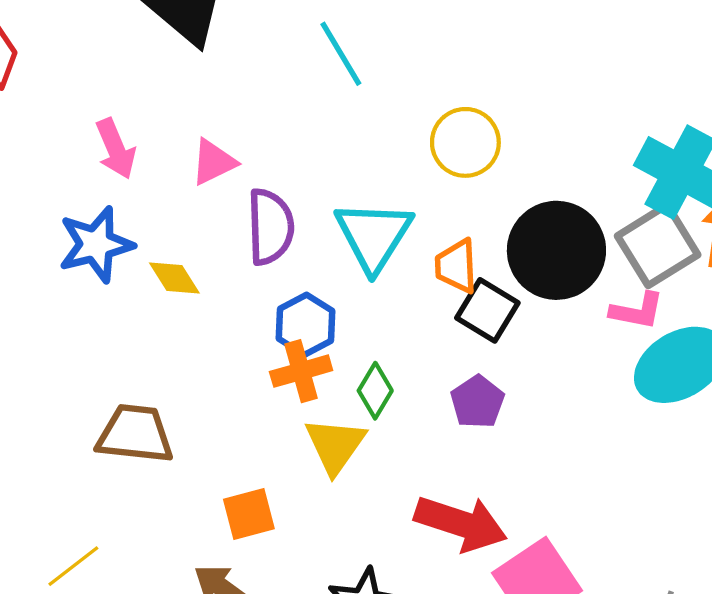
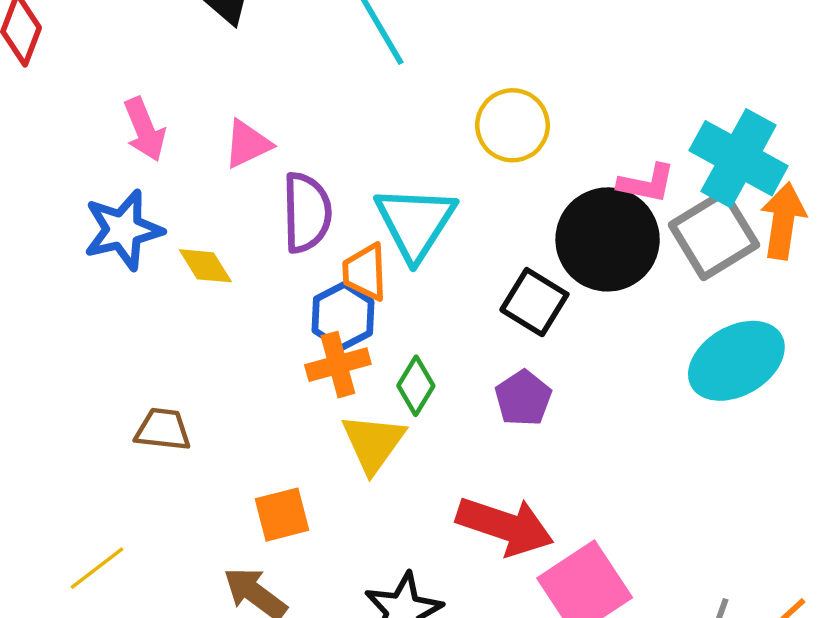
orange trapezoid: (456, 266) -> (365, 272), moved
pink L-shape: (637, 311) -> (647, 183), moved
brown trapezoid: (135, 434) -> (163, 430), size x0.7

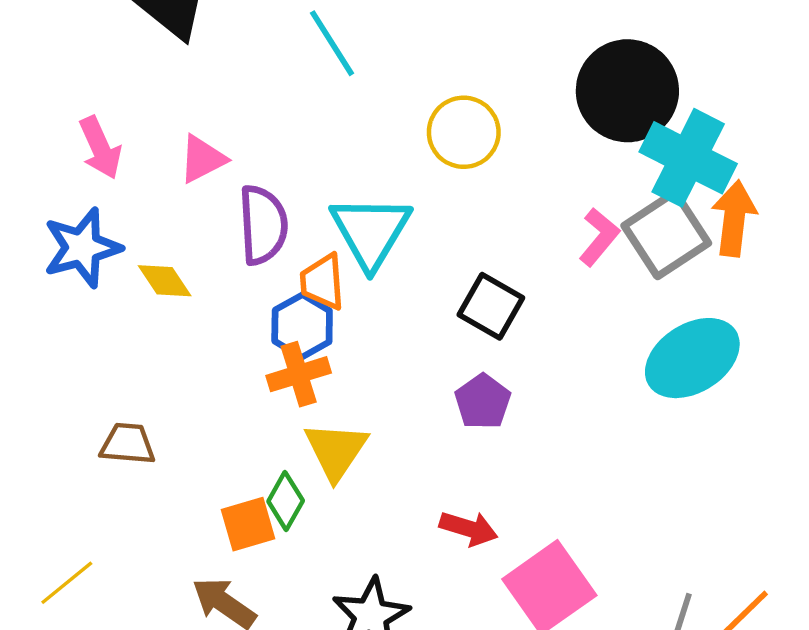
pink L-shape: (647, 183) -> (599, 237), moved, turned -60
black circle: (608, 239) -> (627, 91), moved
green diamond: (416, 386) -> (286, 501), moved
red arrow: (505, 526) -> (469, 528), size x0.6

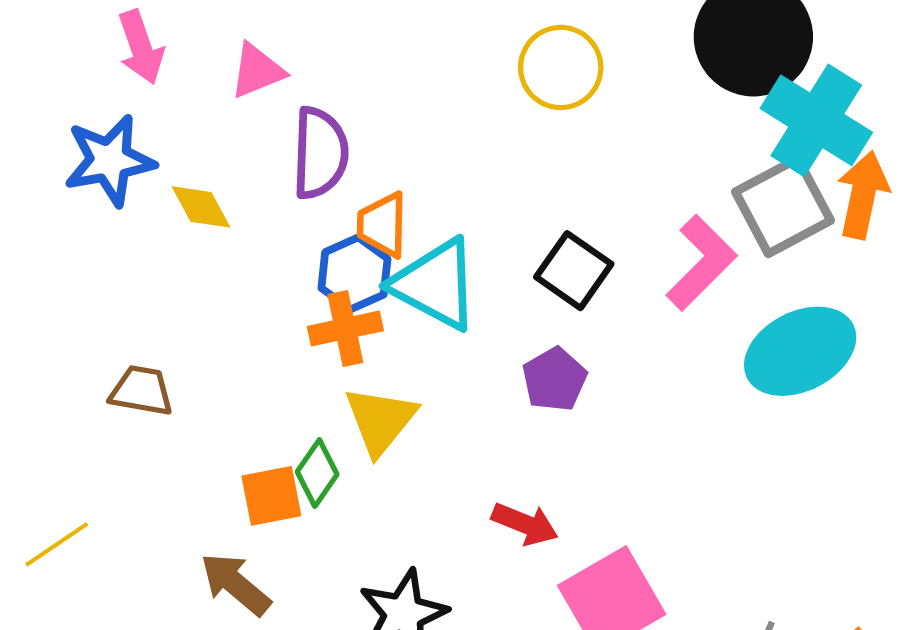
cyan triangle: (371, 232) -> (435, 284), moved, turned -38
pink L-shape: (599, 237) -> (701, 263), moved, size x1.4

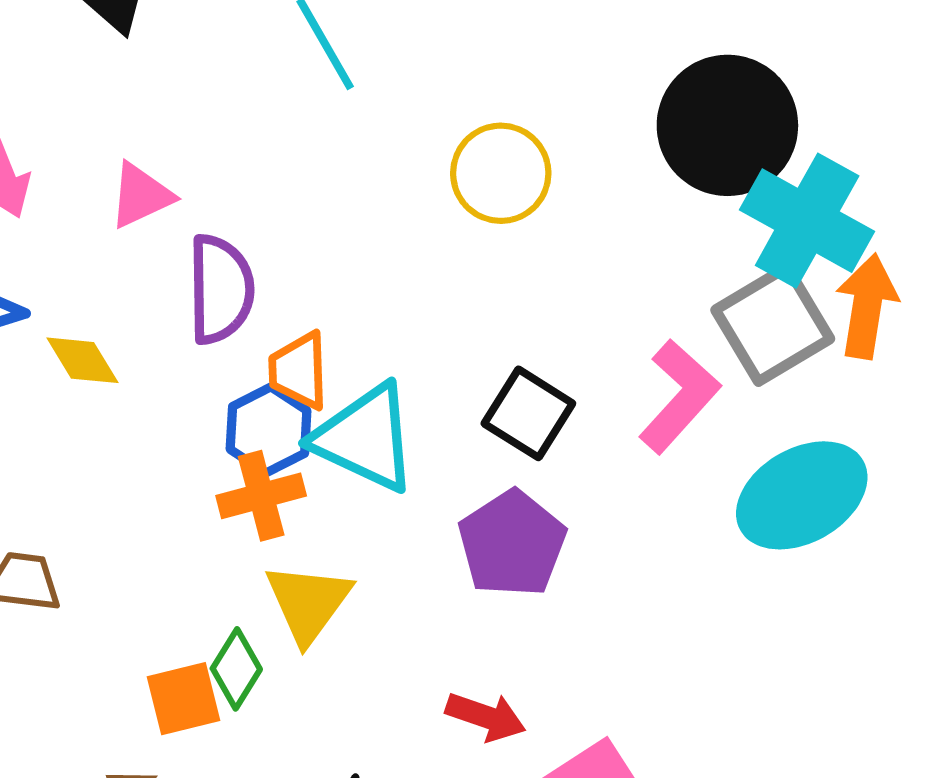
purple pentagon: (554, 379) -> (512, 544), size x1.4

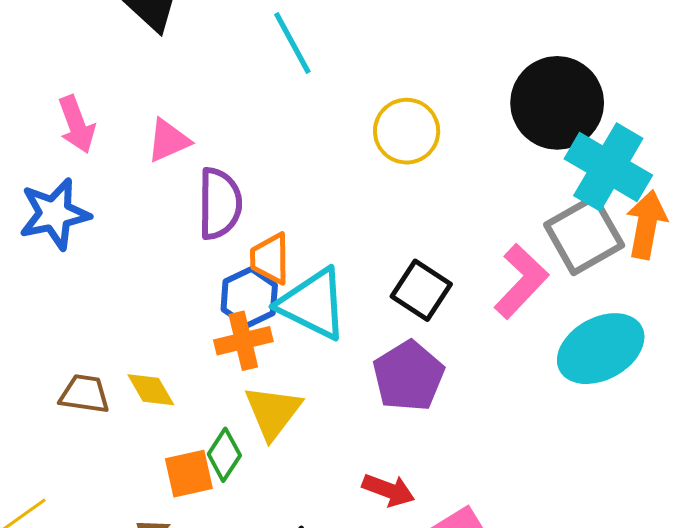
yellow diamond: (82, 360) -> (151, 390), moved

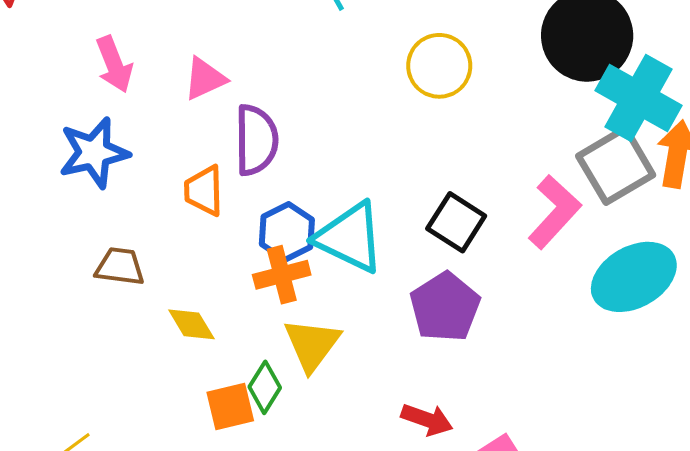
orange trapezoid: (270, 259) -> (204, 191), moved
brown trapezoid: (85, 394) -> (120, 266), moved

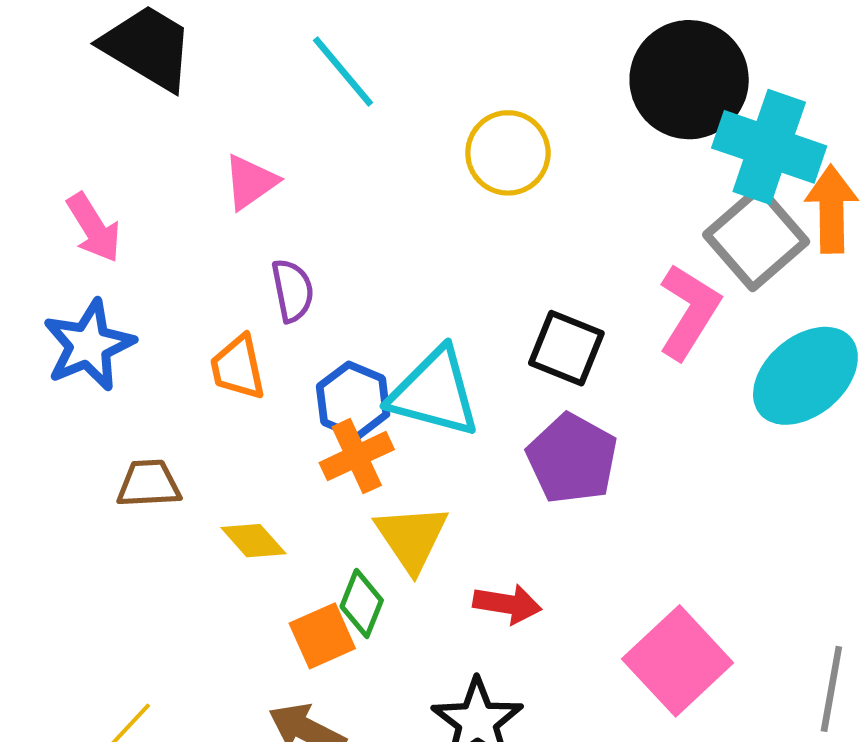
pink triangle: (205, 79) -> (250, 182), moved
purple semicircle: (256, 140) -> (292, 291), size x0.7
red arrow: (427, 420) -> (507, 604), moved

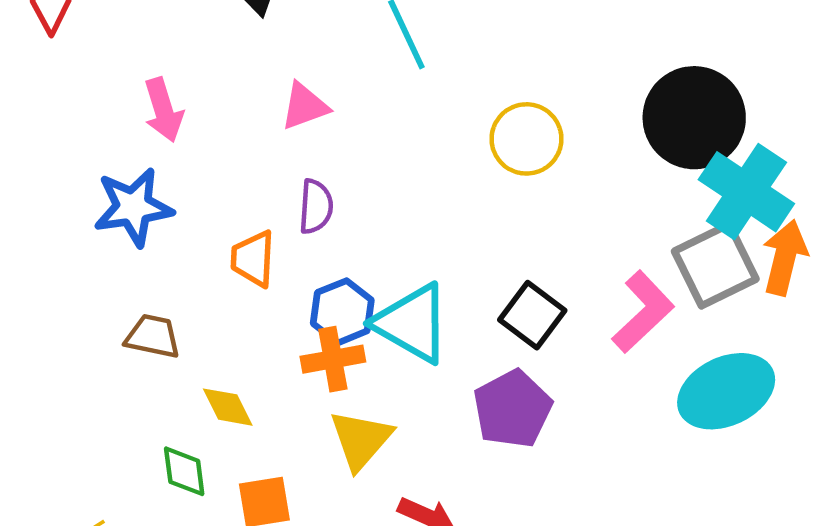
green diamond: (362, 603) -> (184, 471), moved, turned -44

